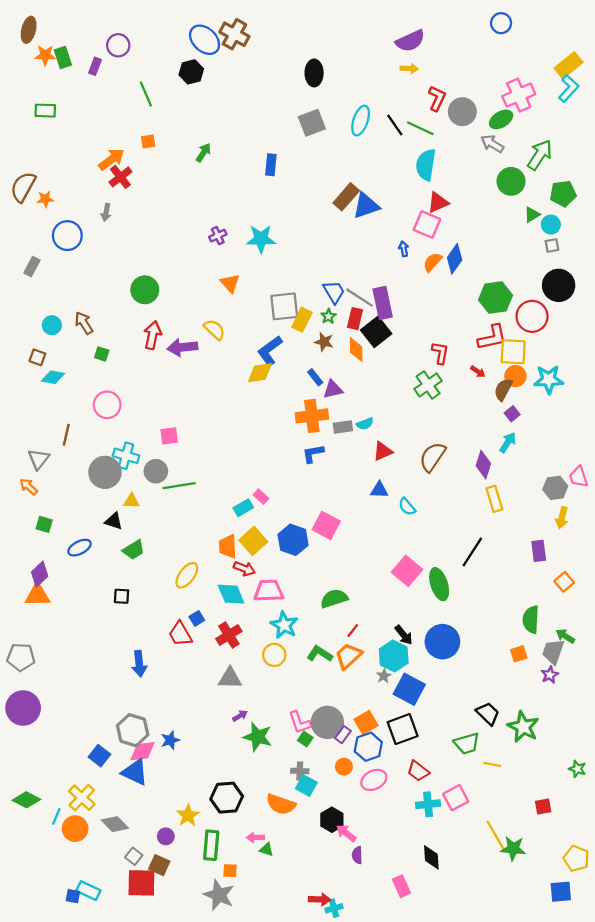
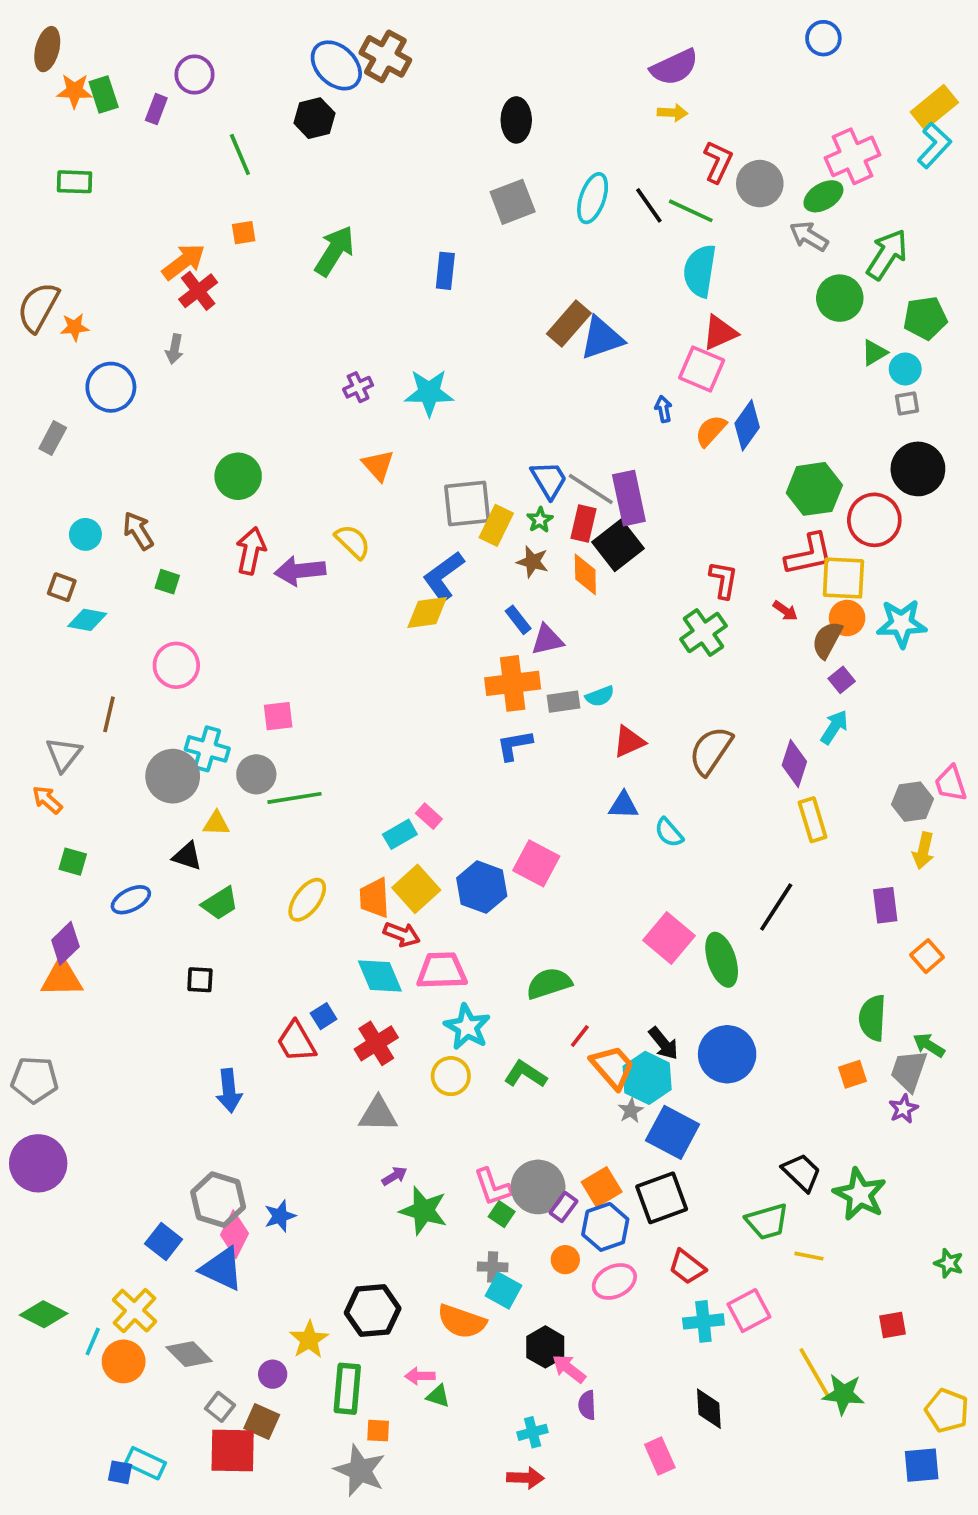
green arrow: (203, 153) -> (334, 251), size x1.6
yellow ellipse: (187, 575) -> (307, 900), moved
orange trapezoid: (348, 656) -> (613, 1067), moved, turned 92
pink diamond: (143, 751) -> (234, 1234), turned -56
cyan cross: (334, 908) -> (533, 1432), moved

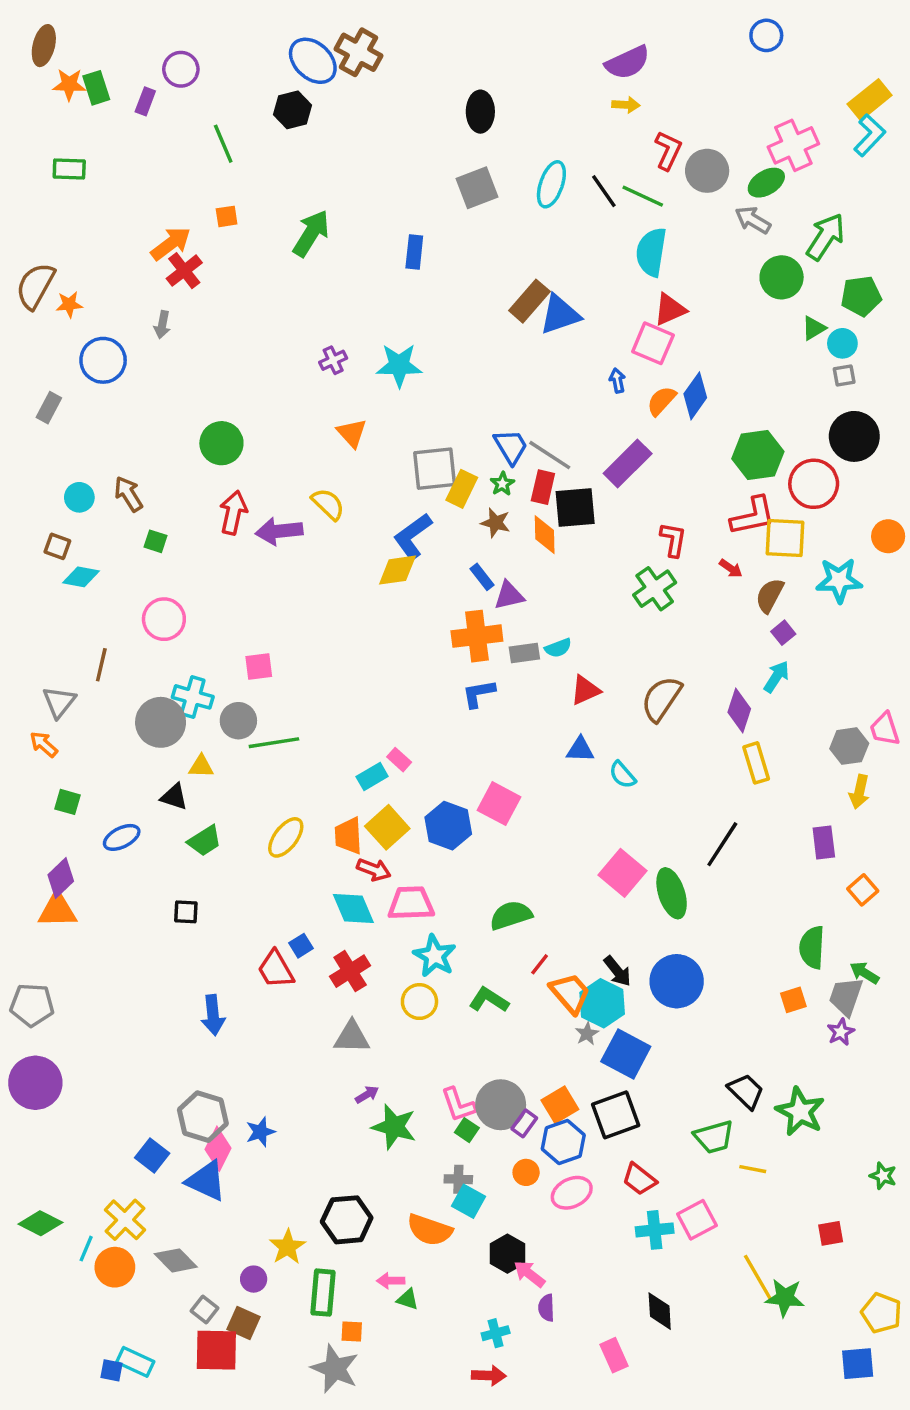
purple rectangle: (629, 498) -> (628, 463), moved, turned 57
black square: (618, 545) -> (575, 507), turned 33
orange circle: (847, 618) -> (888, 536), moved

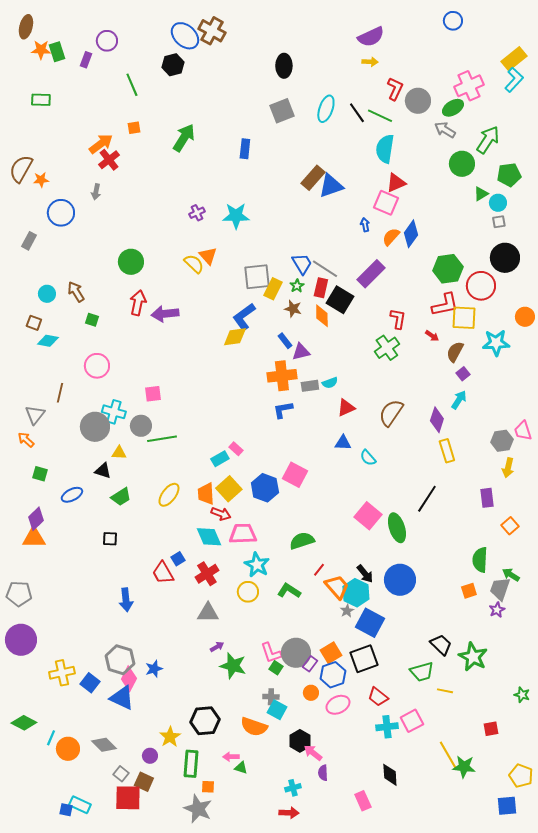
yellow semicircle: (328, 504) -> (194, 264), moved
black square: (575, 507) -> (340, 300), turned 36
yellow cross: (125, 1220) -> (62, 673), moved, turned 35

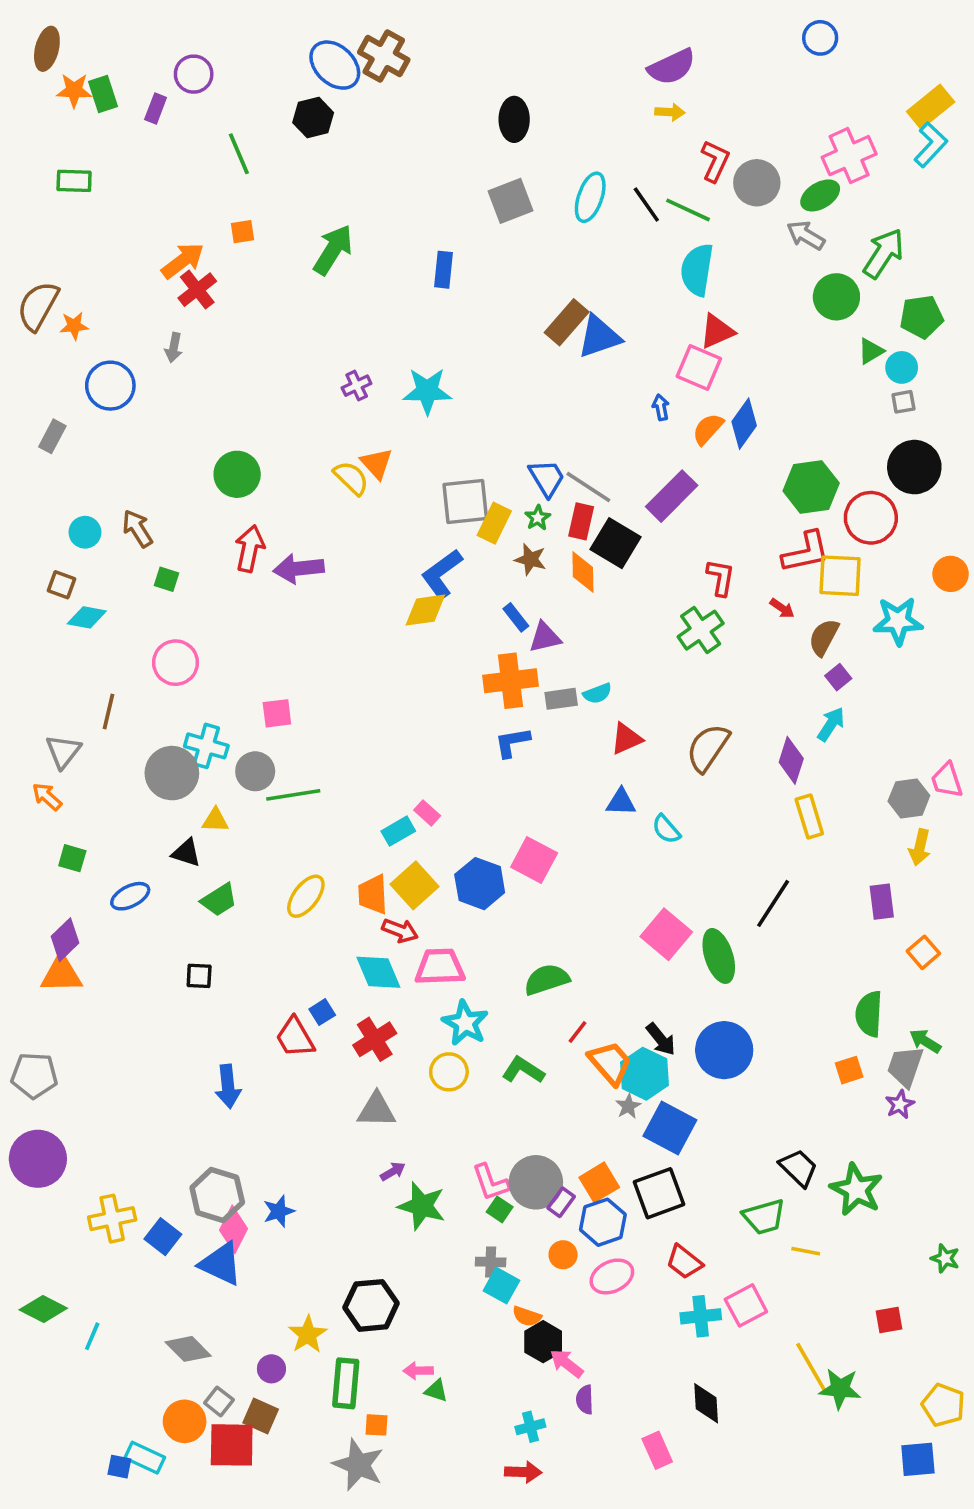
orange semicircle: (254, 727) -> (527, 1316), moved, size x0.6
orange circle: (68, 749) -> (185, 1421), moved

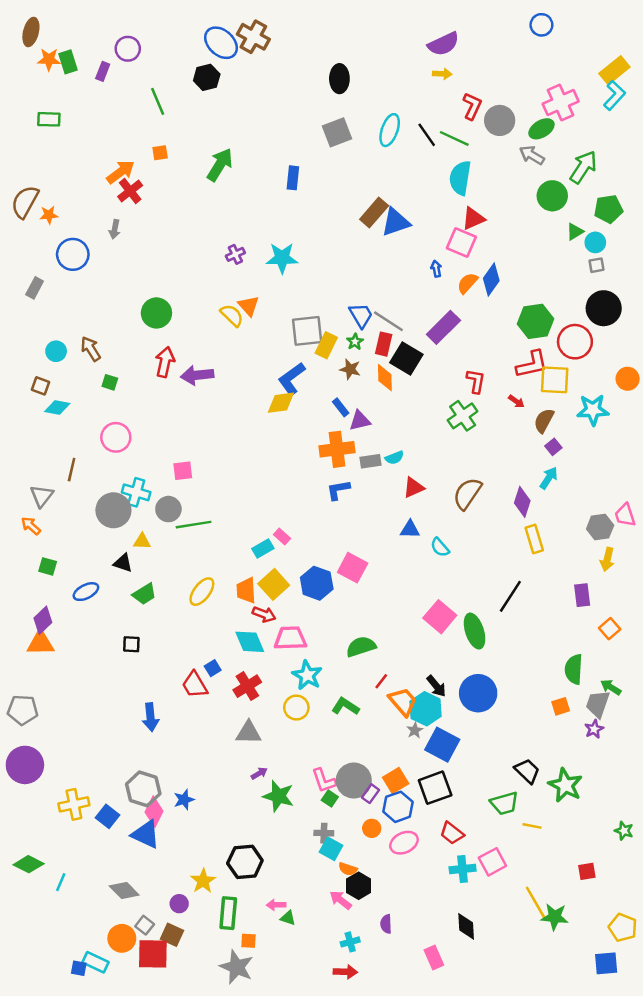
pink arrow: (567, 1363) -> (341, 900), moved

